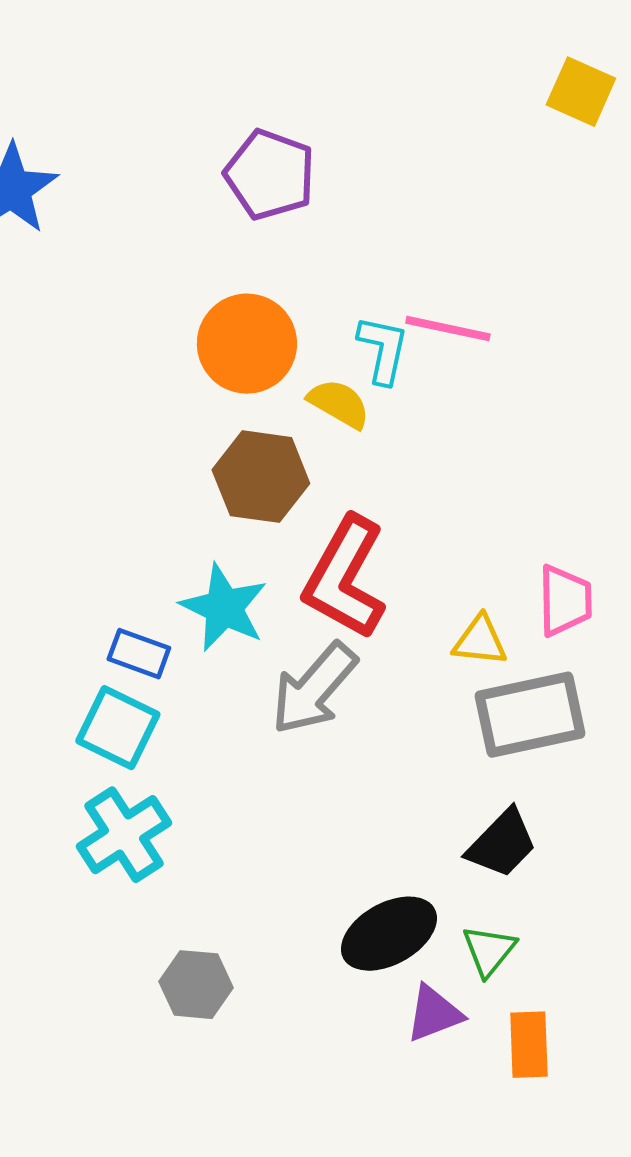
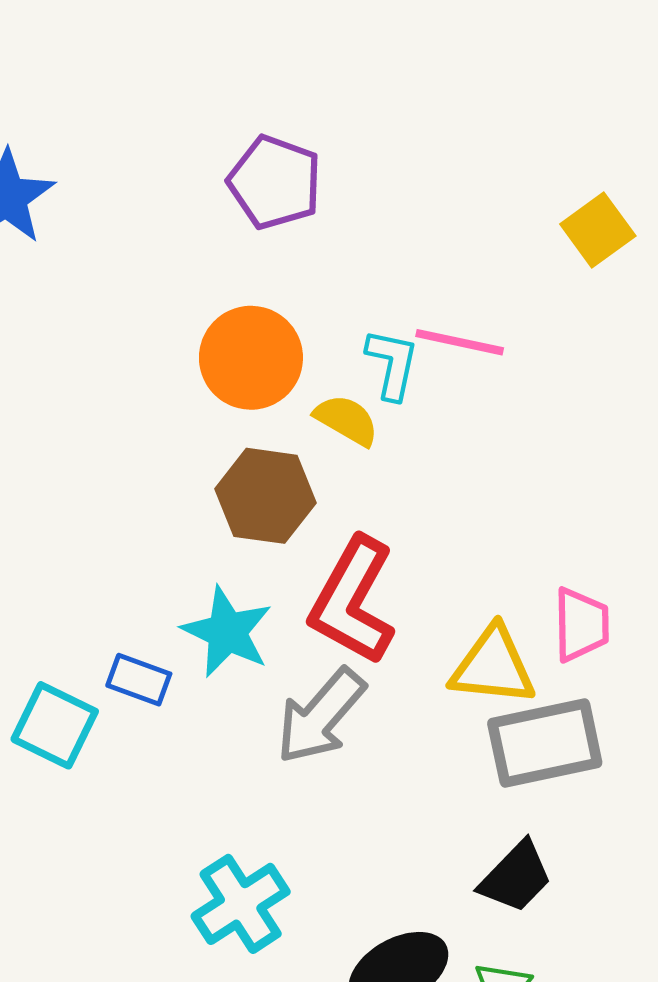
yellow square: (581, 92) -> (598, 230), moved, turned 30
yellow triangle: (480, 641) -> (493, 666), size x1.5
cyan square: (118, 728) -> (55, 725), moved
cyan cross: (124, 835) -> (241, 904), moved

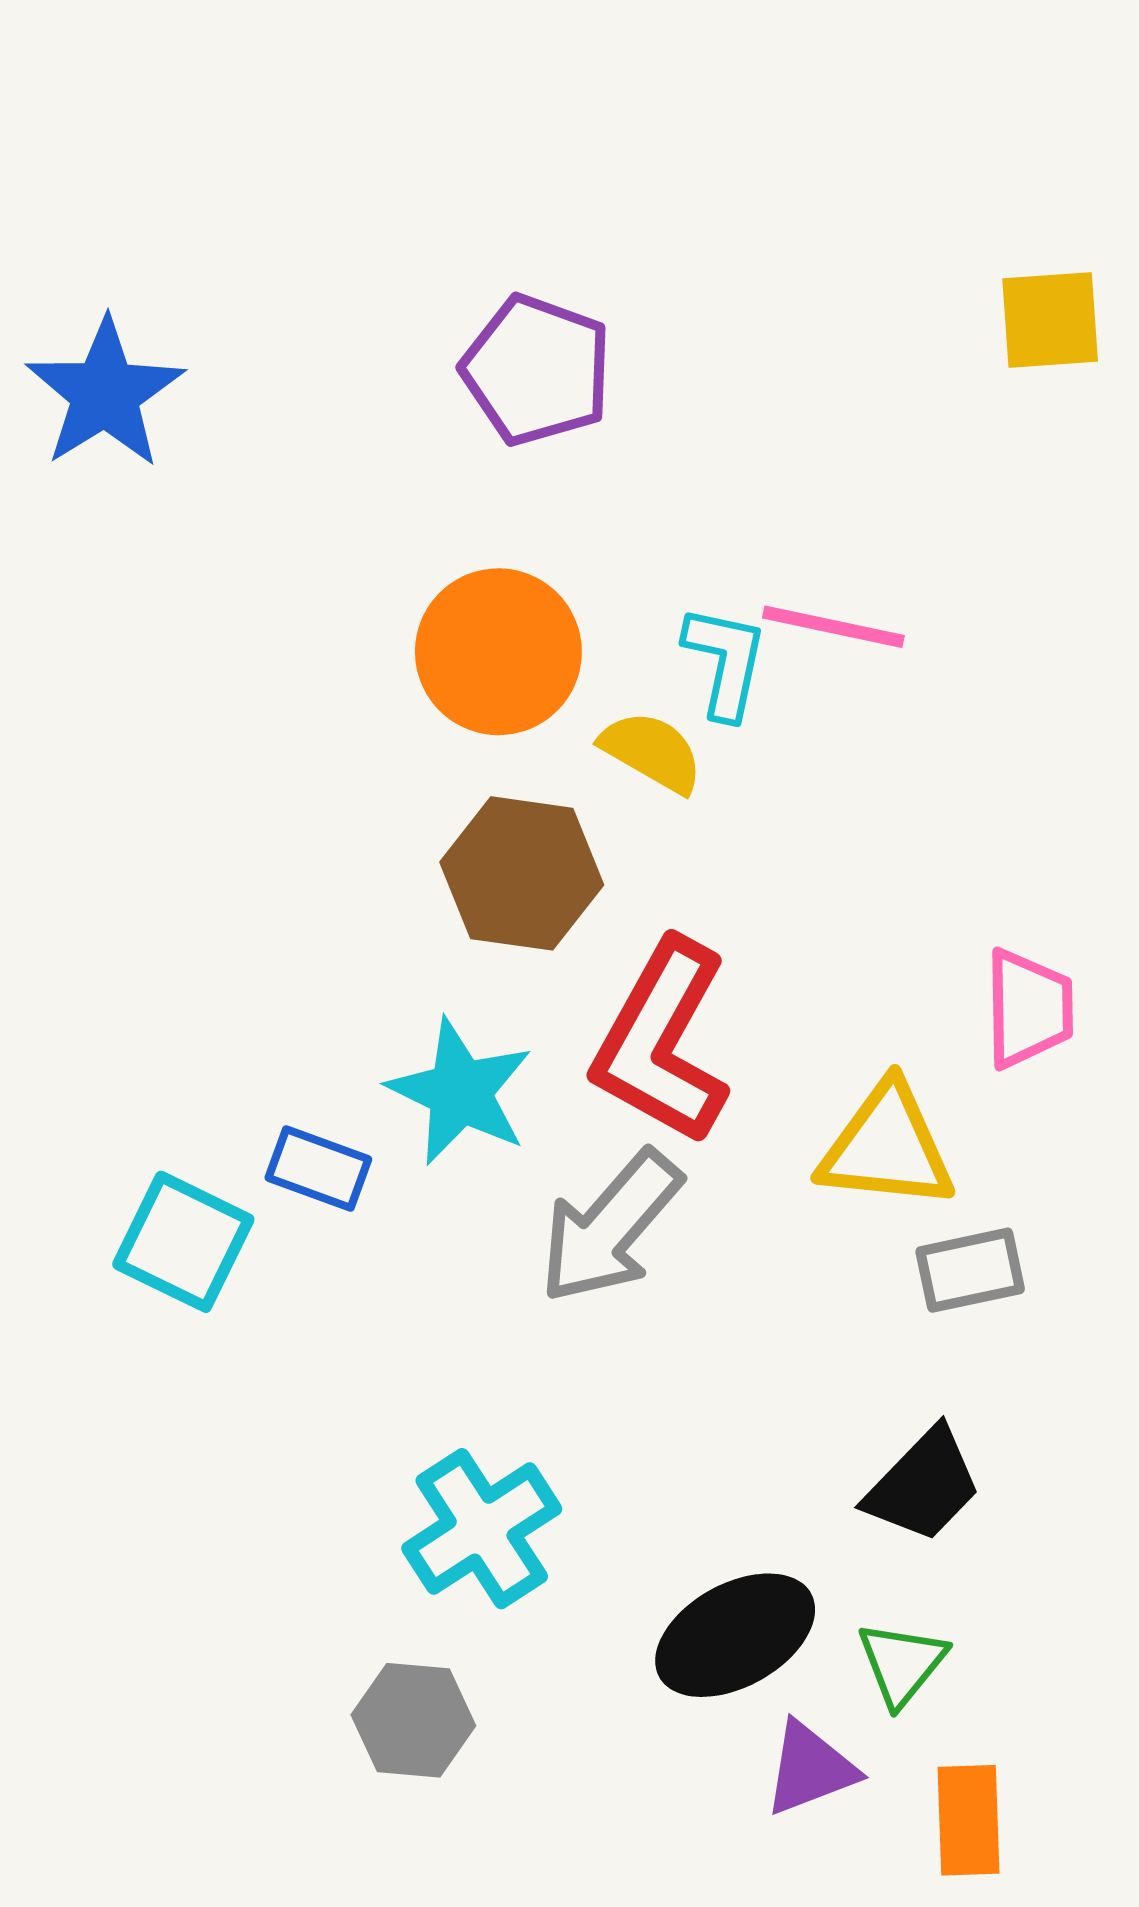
yellow square: (598, 230) -> (1050, 320), moved, turned 32
pink trapezoid: (581, 625) -> (1028, 1008), moved
gray rectangle: (545, 743) -> (970, 1270), size x0.6

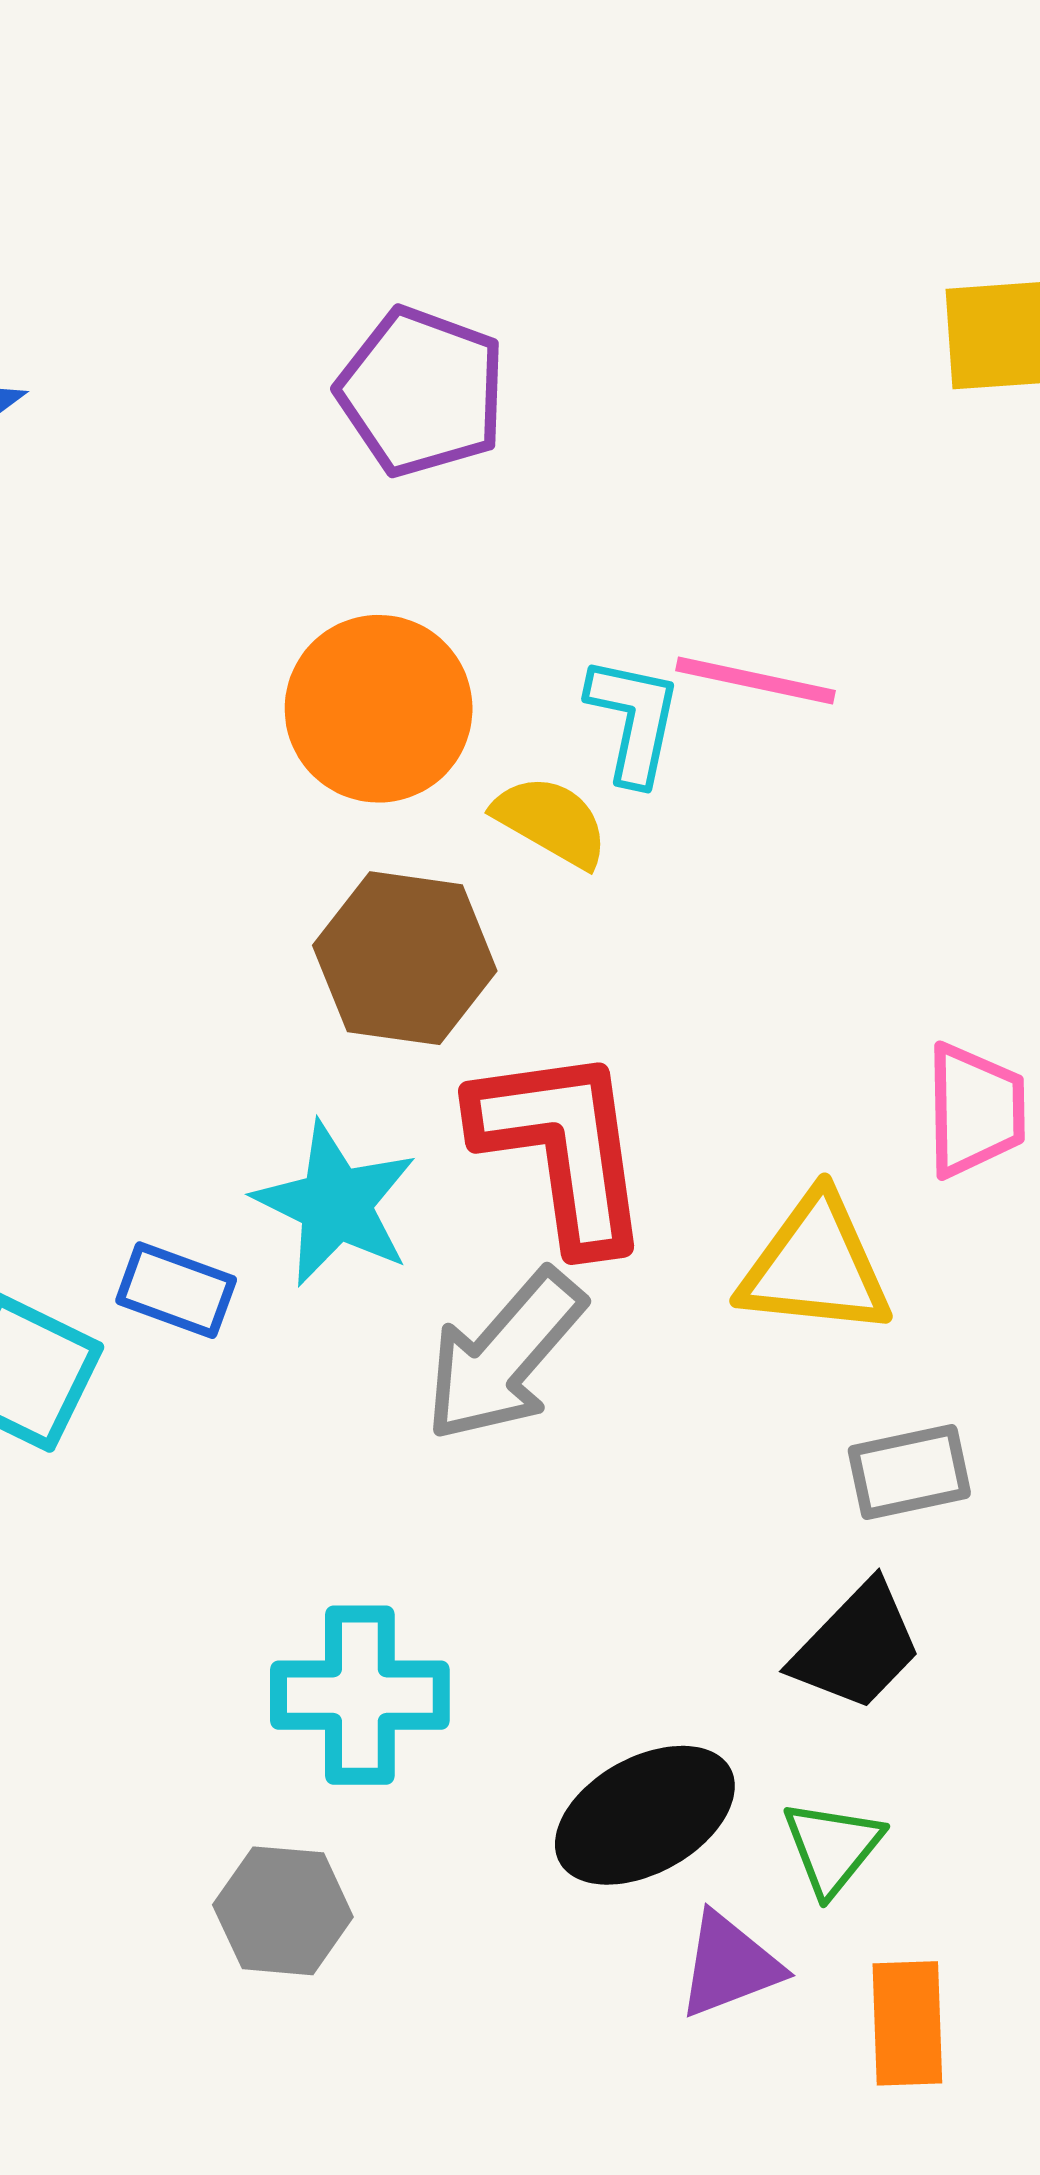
red L-shape: (662, 1042) -> (562, 1148), turned 143
gray rectangle: (970, 1270) -> (909, 1472), moved
cyan cross: (482, 1529) -> (360, 1695), turned 33

